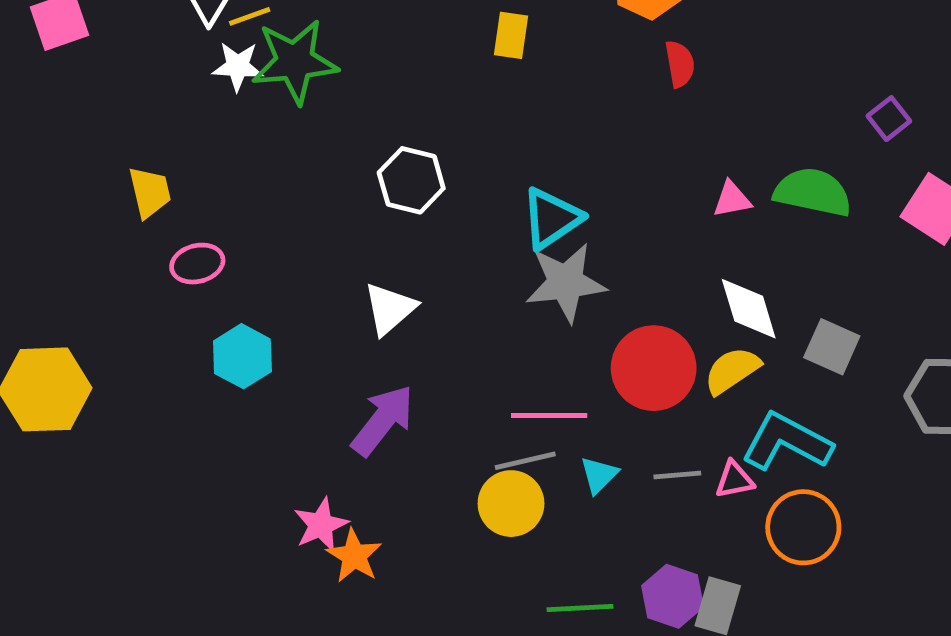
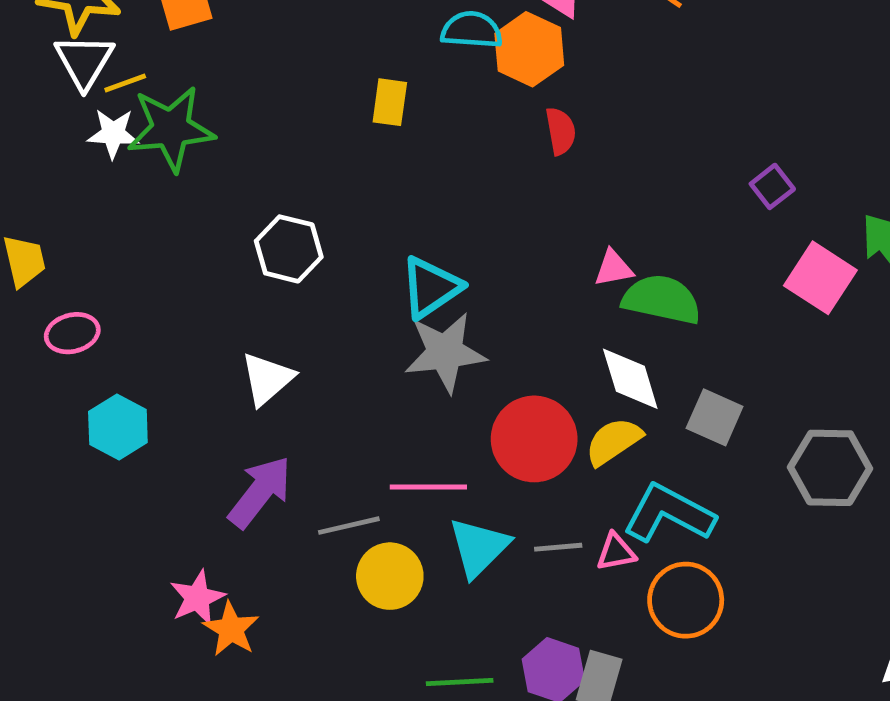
green semicircle: (813, 192) -> (662, 299), moved
gray line: (525, 461) -> (349, 526), moved
cyan triangle: (599, 475) -> (479, 547), size x1.6

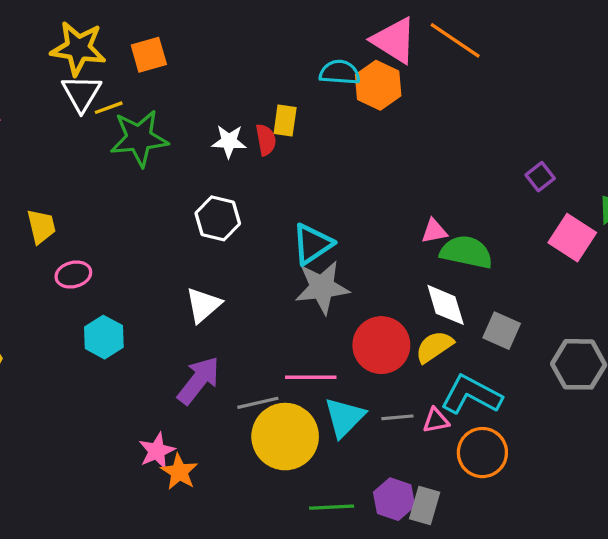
red semicircle: (561, 131) -> (266, 140), moved
white star: (113, 133) -> (229, 141), moved
yellow circle: (390, 576) -> (285, 437), size x1.5

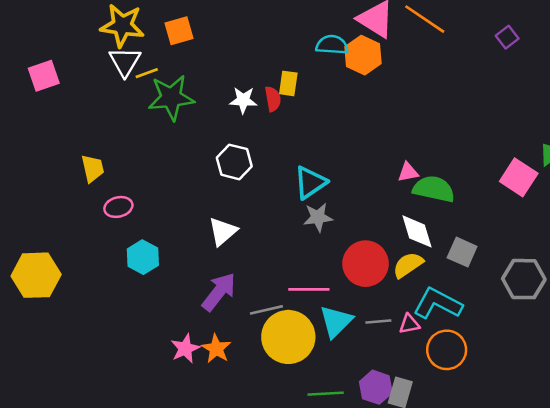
purple square: (540, 177) -> (507, 37), moved
gray star: (322, 287) -> (318, 217), size x0.7
orange star: (179, 472) -> (216, 349), moved

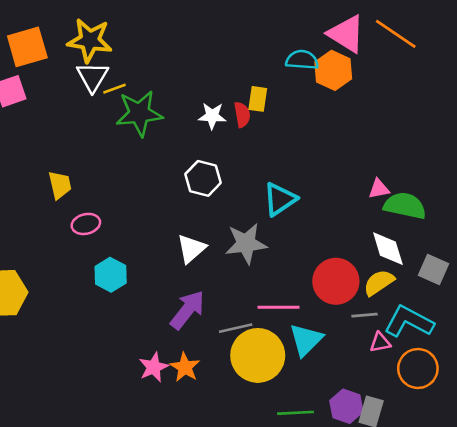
orange square: (179, 31) -> (27, 47), moved, size x1.4
gray star: (318, 217) -> (246, 243), moved, size x1.4
gray line: (378, 322) -> (365, 315), moved

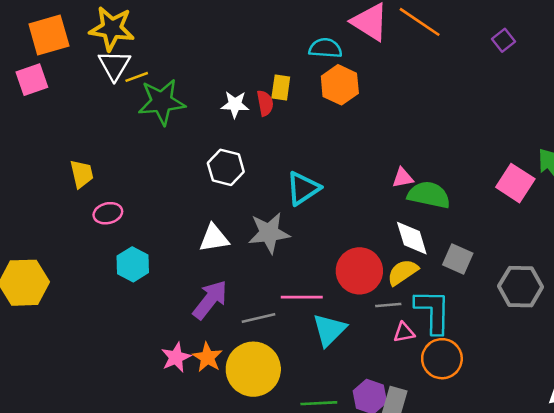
orange hexagon: (333, 70) -> (340, 85), moved
white triangle: (191, 249) -> (214, 238), turned 32
cyan L-shape: (409, 322) -> (433, 311), turned 63
yellow circle: (258, 355) -> (253, 369), moved

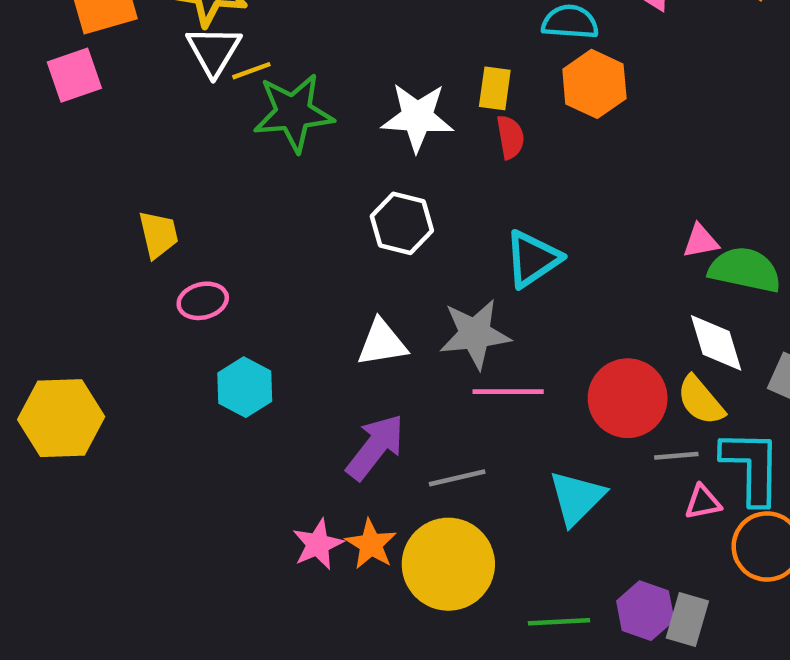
red semicircle: (265, 103) -> (510, 137), moved
white star: (235, 104) -> (417, 117), size x1.5
yellow semicircle: (403, 272) -> (701, 400), turned -96
pink line: (302, 297) -> (508, 392), moved

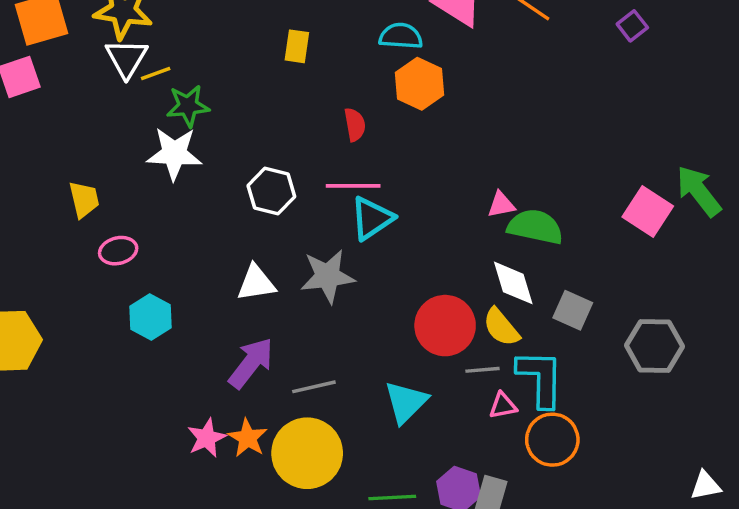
yellow rectangle: (495, 88) -> (297, 46), moved
green star: (293, 113) -> (188, 106), size x0.7
white star: (417, 117) -> (174, 154), moved
pink line: (508, 392) -> (353, 186), moved

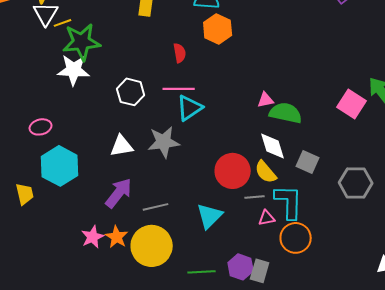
green star: (188, 106) -> (82, 42), size x1.5
yellow trapezoid: (84, 200) -> (25, 194), moved
cyan hexagon: (150, 317) -> (60, 166), size x1.5

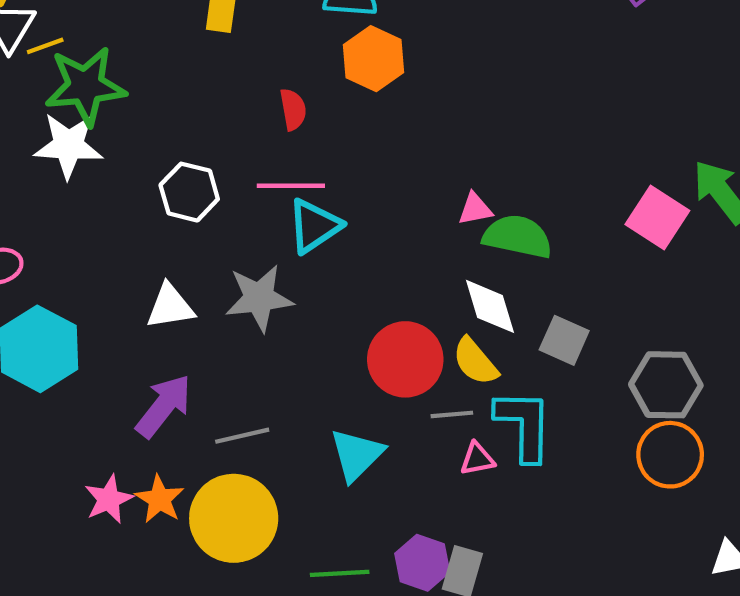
orange circle: (296, 238) -> (670, 455), moved

